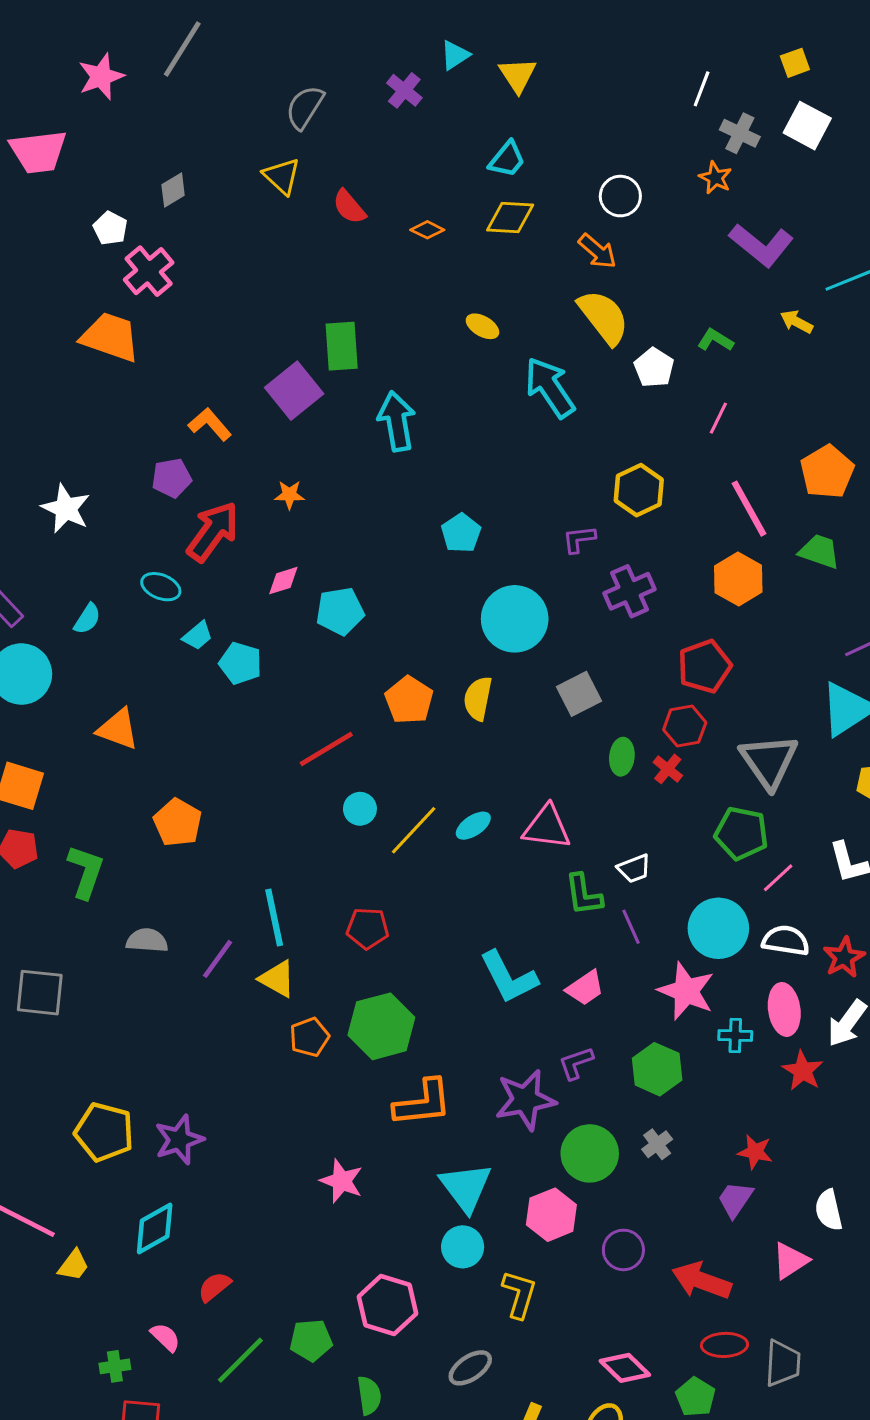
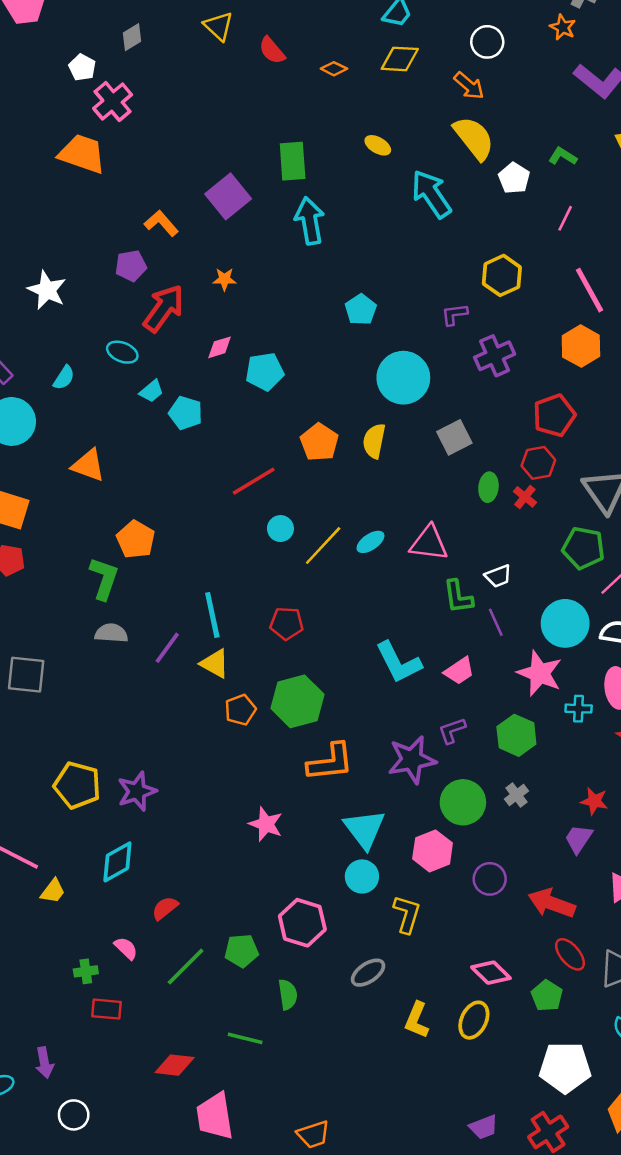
green rectangle: (342, 346) -> (293, 161), moved
green L-shape: (86, 872) -> (104, 578), moved
red ellipse: (725, 1345) -> (570, 954), turned 52

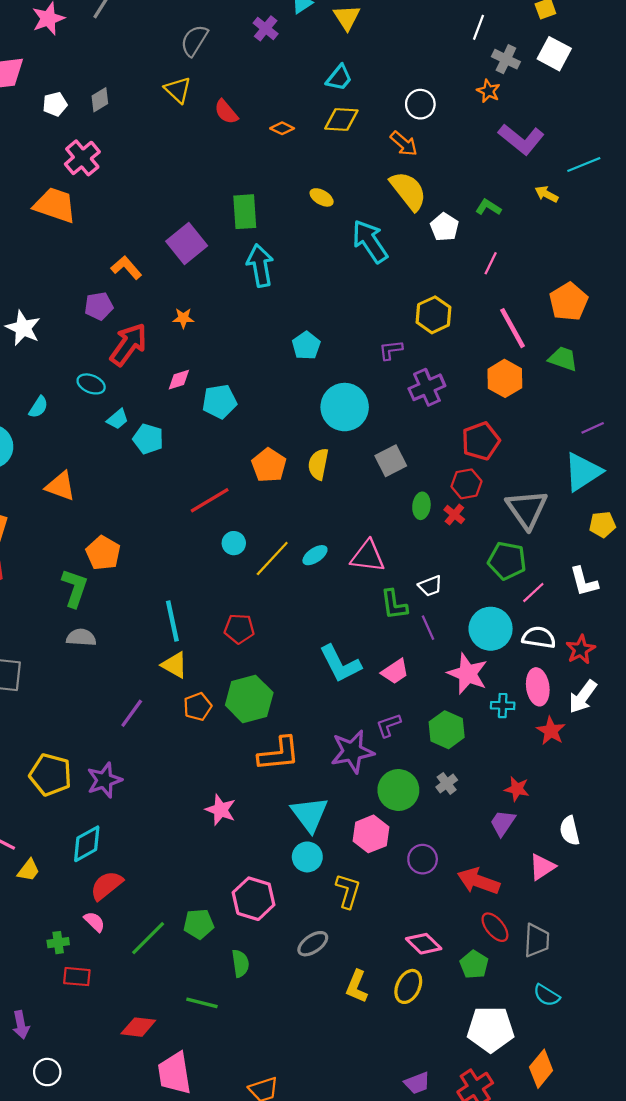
white pentagon: (82, 67) -> (55, 104), moved, turned 30
purple line: (167, 648) -> (132, 713), moved
red semicircle: (165, 908) -> (106, 885), moved, size x1.4

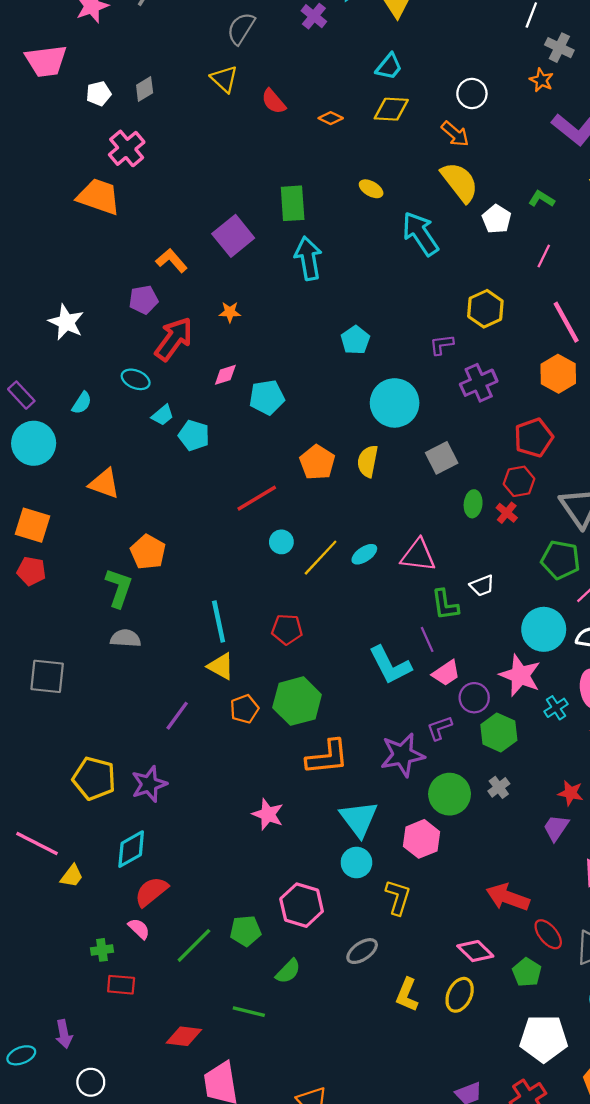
purple line: (428, 628) -> (427, 639), moved
cyan cross: (503, 706) -> (556, 708), turned -35
purple circle: (423, 859) -> (474, 698), moved
red arrow: (478, 881) -> (508, 897), moved
green semicircle: (240, 963) -> (288, 971), turned 52

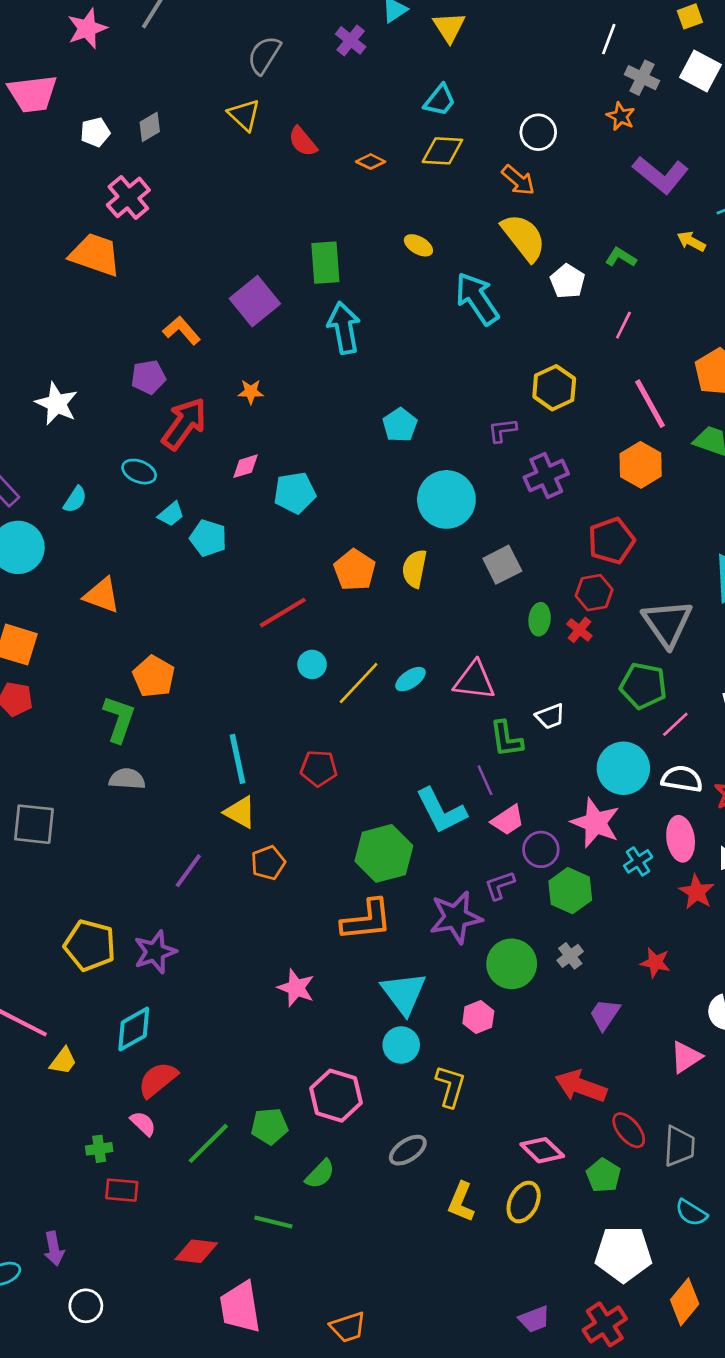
green hexagon: (297, 701) -> (384, 853), moved
purple trapezoid: (556, 828) -> (605, 1014), moved
pink hexagon: (421, 839) -> (478, 1017), size x0.7

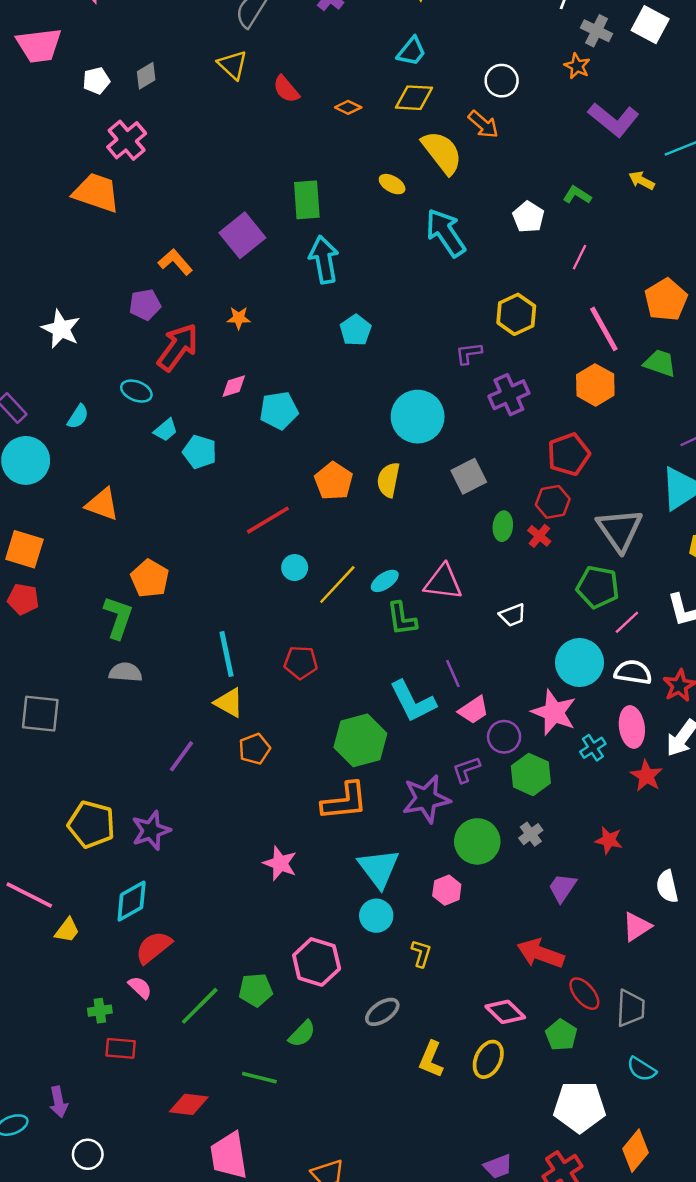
yellow semicircle: (524, 237) -> (442, 152), moved
cyan pentagon: (400, 425) -> (356, 330), moved
green L-shape: (506, 739) -> (402, 619), moved
yellow L-shape: (450, 1086) -> (421, 953), size x0.7

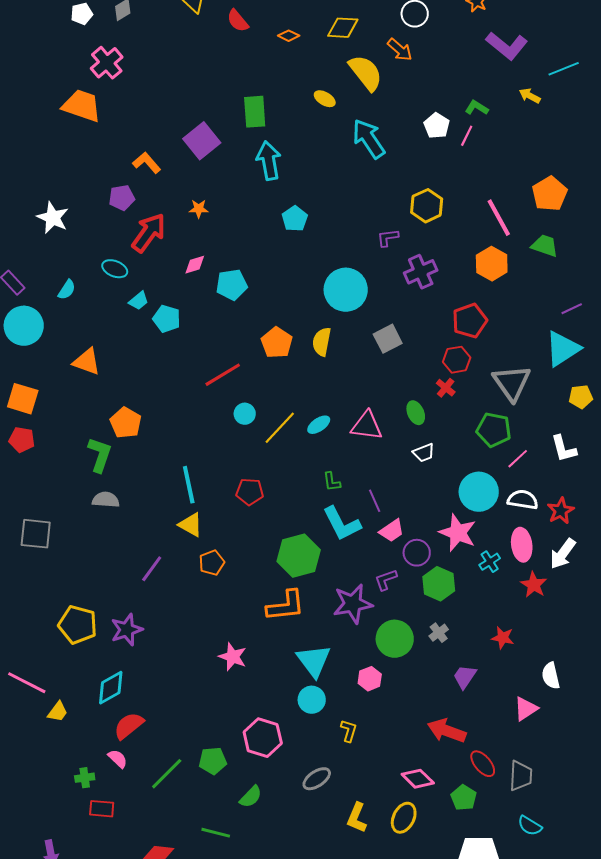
pink line: (580, 257) -> (467, 136), moved
green ellipse: (503, 526) -> (416, 413), moved, turned -30
green L-shape: (402, 619) -> (332, 482), moved, size x0.7

